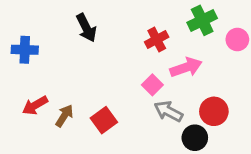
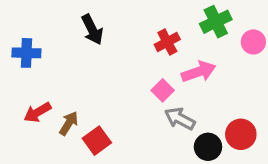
red circle: (214, 111) -> (241, 134), moved
red square: (104, 120) -> (97, 141), moved

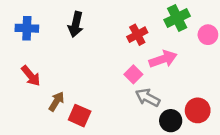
black arrow: (92, 29) -> (76, 24), turned 40
blue cross: (26, 53) -> (27, 28), moved
red arrow: (37, 112) -> (31, 76), moved, turned -100
red square: (97, 141) -> (80, 116), turned -30

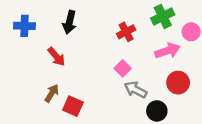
pink arrow: (163, 59) -> (167, 51), moved
red arrow: (31, 76) -> (56, 57), moved
red circle: (198, 110) -> (178, 83), moved

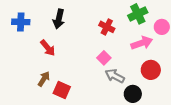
red cross: (126, 32) -> (107, 27), turned -35

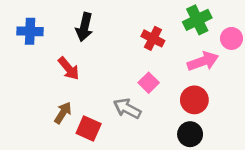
red circle: (151, 70) -> (194, 100), moved
gray arrow: (115, 76) -> (127, 108), moved

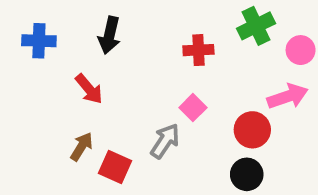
red cross: (153, 38) -> (198, 50), turned -30
pink arrow: (203, 61) -> (288, 96), moved
gray arrow: (127, 108) -> (165, 141), turned 96

